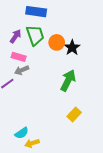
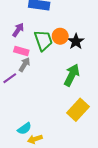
green trapezoid: (35, 35) -> (43, 40), moved
gray arrow: (22, 70) -> (24, 65), turned 144
yellow rectangle: (74, 114) -> (78, 110), size x1.5

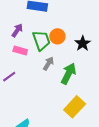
black star: (76, 41) -> (83, 43), moved
gray arrow: (24, 65) -> (48, 64), moved

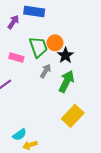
purple arrow: (17, 30) -> (13, 22), moved
black star: (83, 43) -> (65, 55), moved

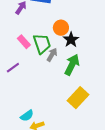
green trapezoid: (38, 47) -> (42, 44), moved
pink rectangle: (16, 57) -> (24, 42), turned 32

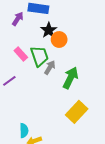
black star: (71, 40) -> (49, 30), moved
cyan semicircle: (27, 116) -> (24, 131), turned -56

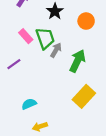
orange circle: (59, 39) -> (86, 21), moved
cyan semicircle: (24, 131) -> (29, 104), moved, turned -112

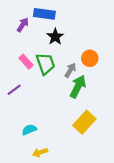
orange circle: (86, 21) -> (90, 58), moved
gray arrow: (56, 50) -> (70, 70), moved

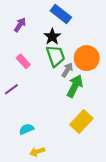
blue rectangle: (44, 14) -> (61, 14), moved, turned 30
orange circle: (90, 58) -> (87, 58), size x1.5
green trapezoid: (45, 64) -> (55, 56), moved

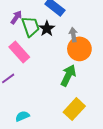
green trapezoid: (55, 56) -> (31, 27), moved
pink rectangle: (23, 61) -> (19, 52), size x1.5
gray arrow: (67, 70) -> (73, 35), moved, turned -40

